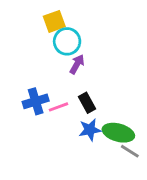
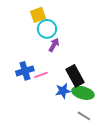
black rectangle: (87, 103) -> (75, 76), moved, size x1.5
gray line: (130, 151) -> (84, 116), moved

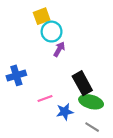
blue cross: (25, 71) -> (16, 75), moved
pink line: (41, 75) -> (45, 99), moved
blue star: (63, 91) -> (65, 112), moved

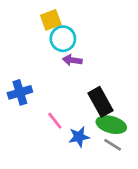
purple arrow: (59, 49) -> (72, 60), turned -112
pink line: (45, 99) -> (55, 121), turned 72
gray line: (92, 127) -> (113, 145), moved

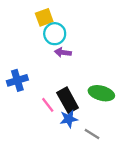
black rectangle: (101, 102) -> (68, 100), moved
green ellipse: (111, 125) -> (101, 93), moved
gray line: (113, 145) -> (92, 134), moved

